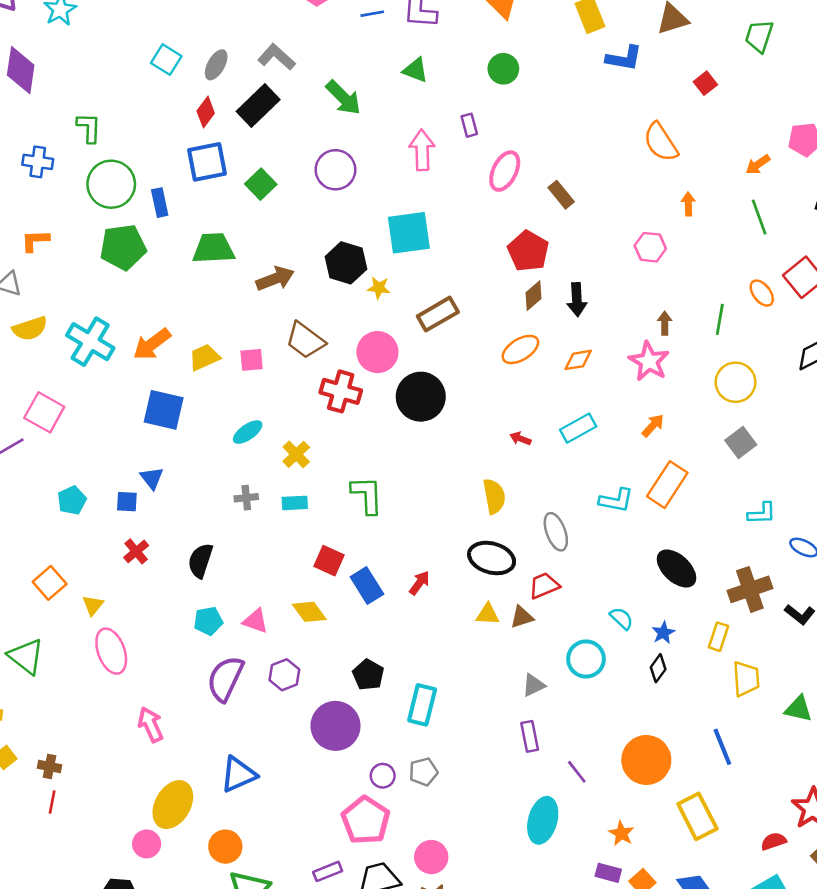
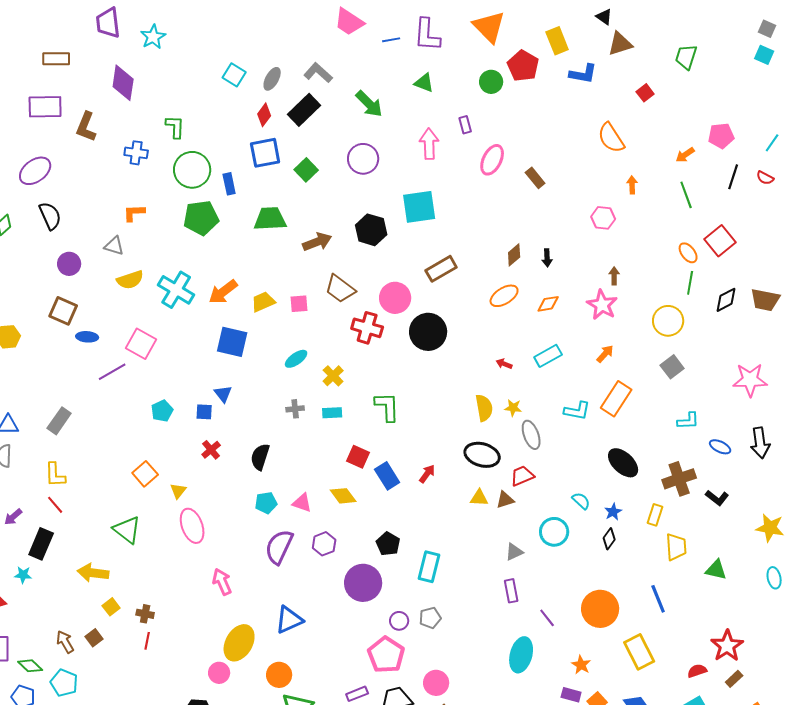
red pentagon: (528, 251) -> (523, 66), moved
yellow star: (379, 288) -> (513, 408), moved
black arrow: (577, 300) -> (547, 258), size x0.7
green line: (720, 319) -> (690, 283), moved

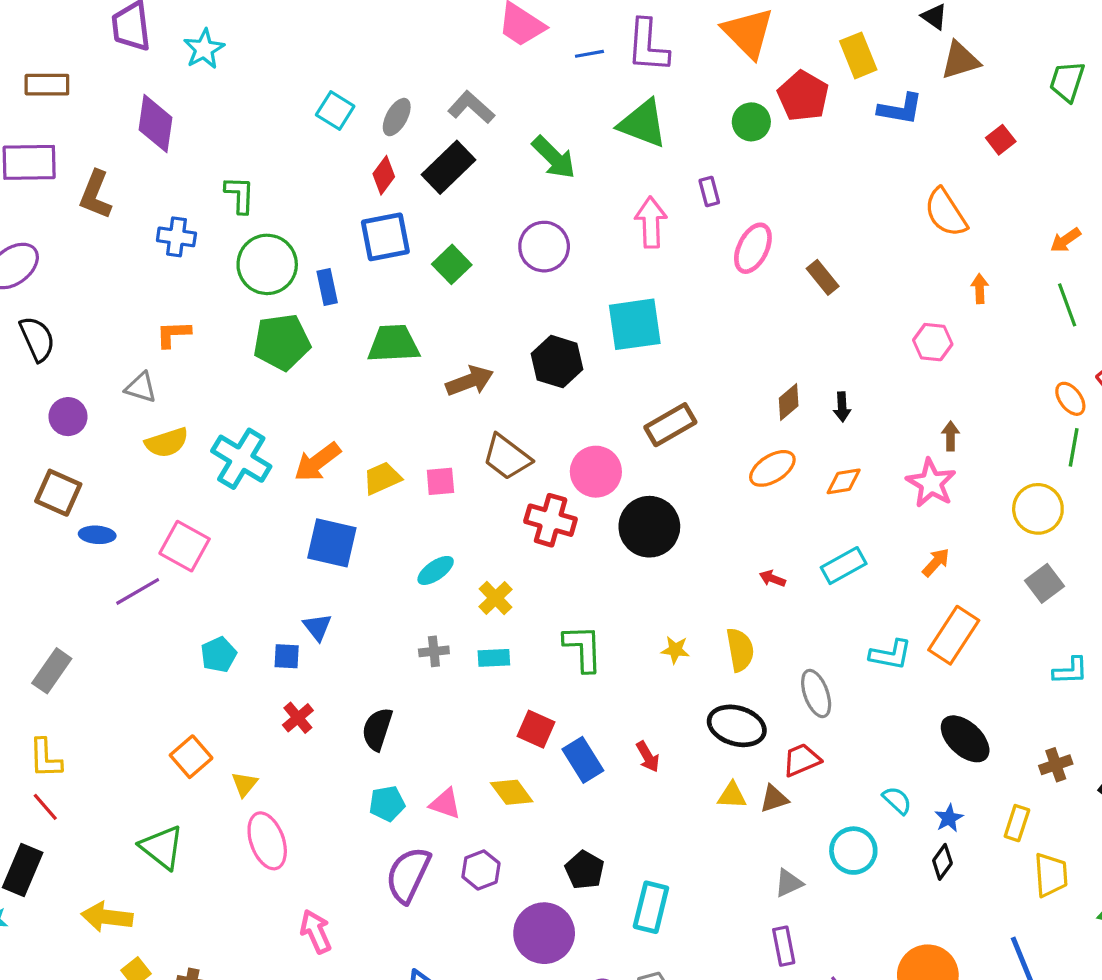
green triangle: (424, 83) -> (643, 124), size x1.6
yellow star: (513, 408) -> (675, 650), moved
red arrow: (427, 474) -> (648, 757), turned 114
brown cross: (679, 479) -> (1056, 765), size x0.6

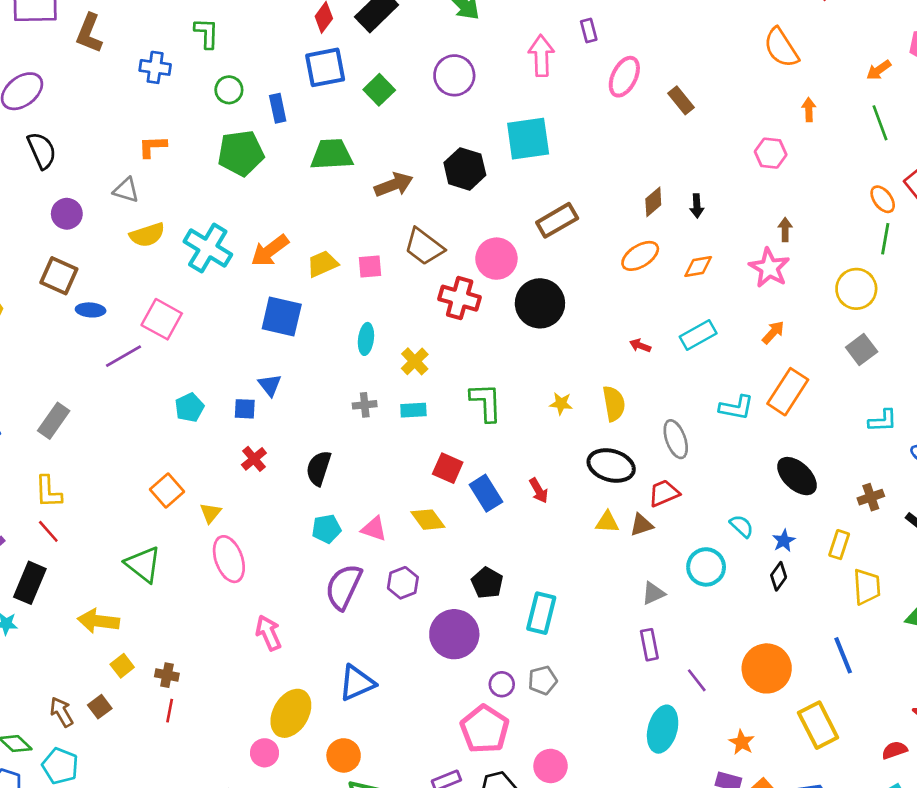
green circle: (267, 264) -> (229, 90), size x0.6
cyan ellipse: (436, 570) -> (366, 339), turned -48

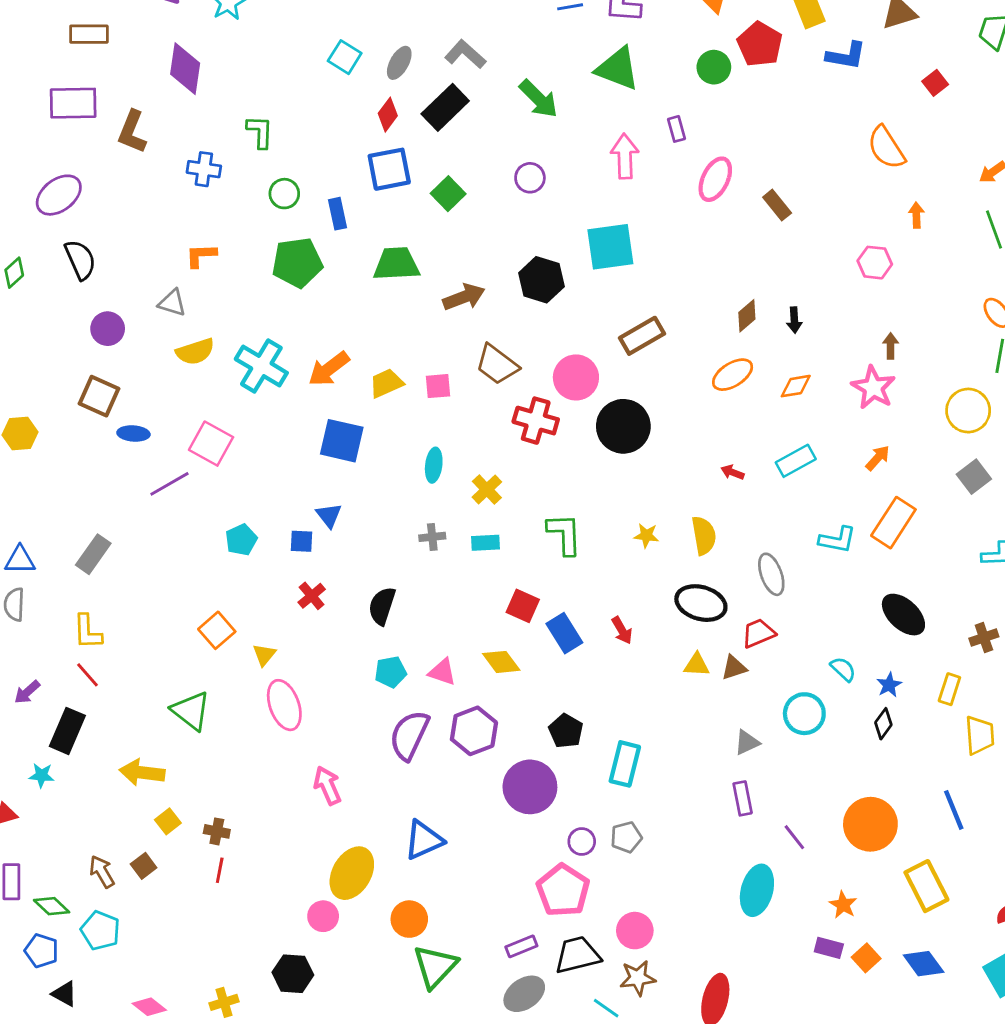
purple circle: (454, 75) -> (530, 178), size x0.7
purple hexagon: (403, 583) -> (474, 731), size x1.4

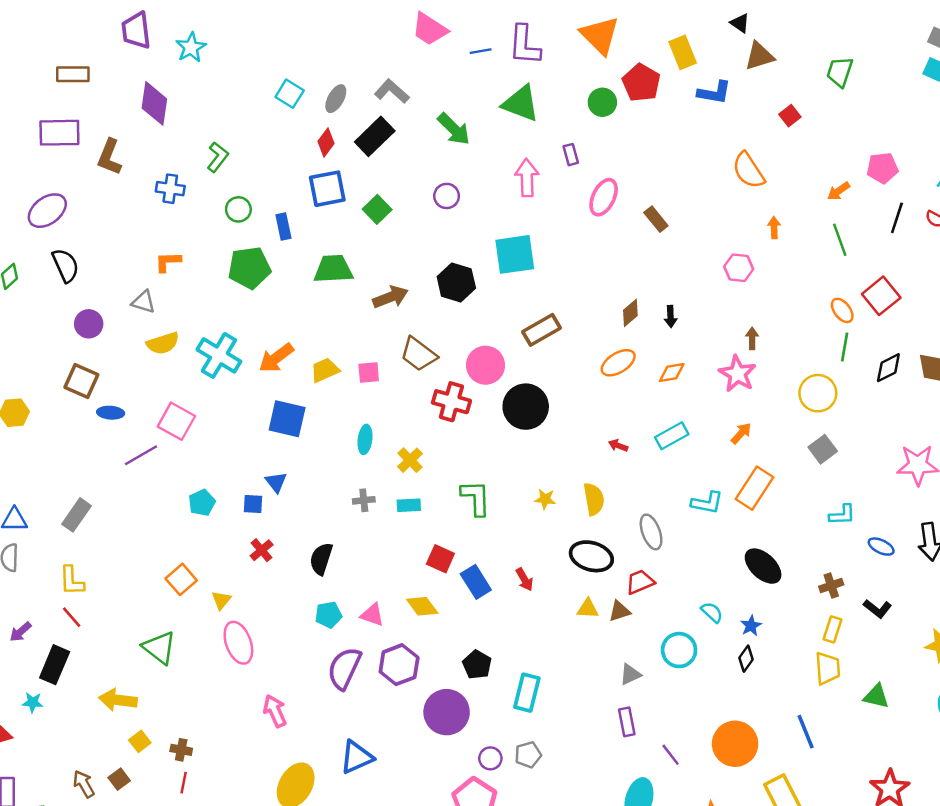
green L-shape: (260, 132) -> (218, 157), turned 36
yellow rectangle: (949, 689) -> (832, 629), moved

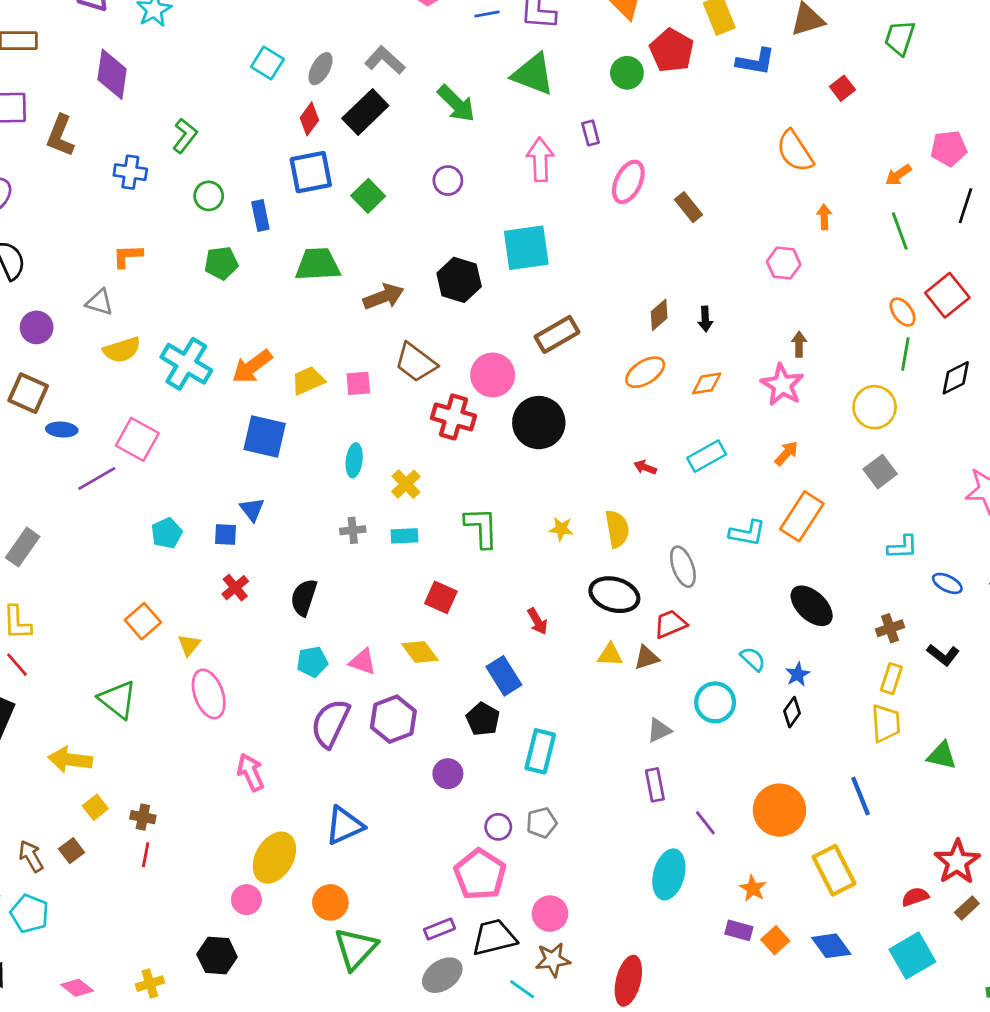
green pentagon: (249, 268) -> (221, 263), size x0.7
blue rectangle: (476, 582) -> (504, 676), moved
purple circle: (447, 712) -> (448, 774), size x0.6

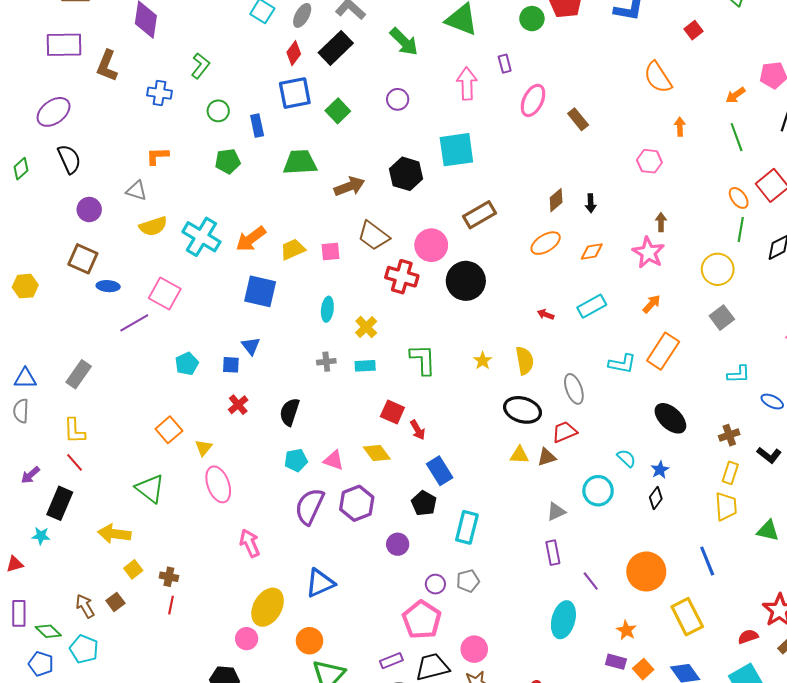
yellow star: (561, 529) -> (483, 361), turned 30
red arrow: (537, 621) -> (418, 430), moved

